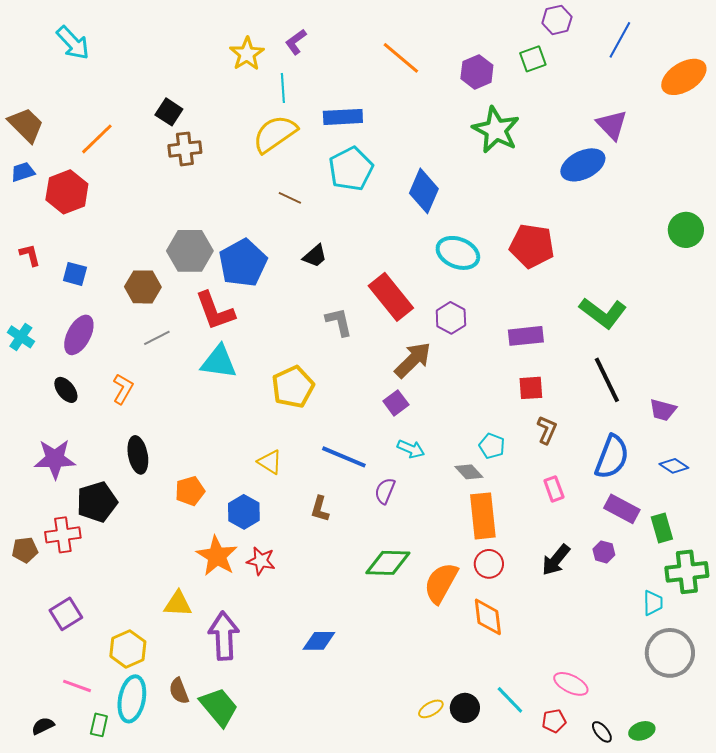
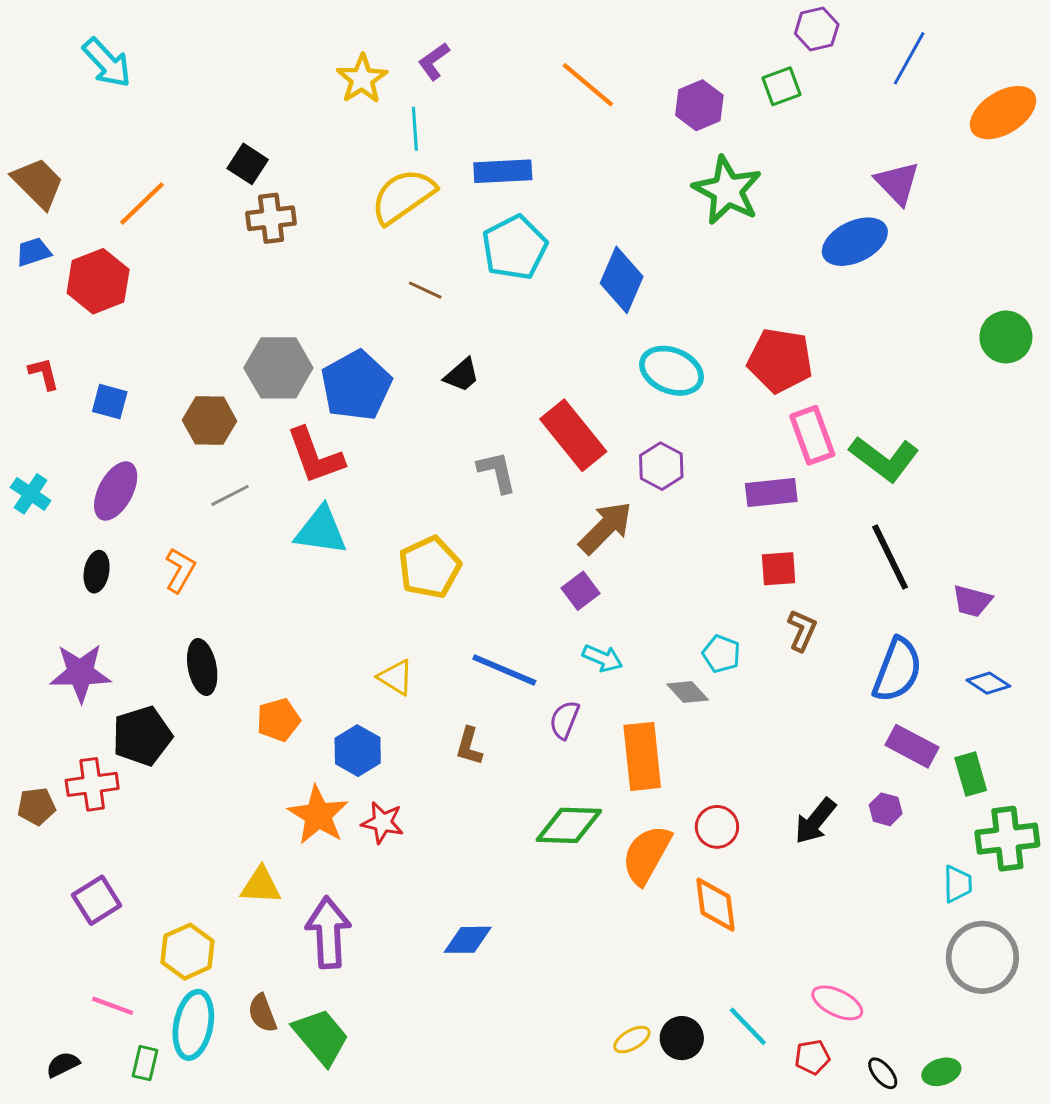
black ellipse: (66, 390) -> (97, 572), turned 48
pink rectangle: (554, 489) -> (812, 435), moved, size x1.5
orange rectangle: (483, 516) -> (642, 756), moved

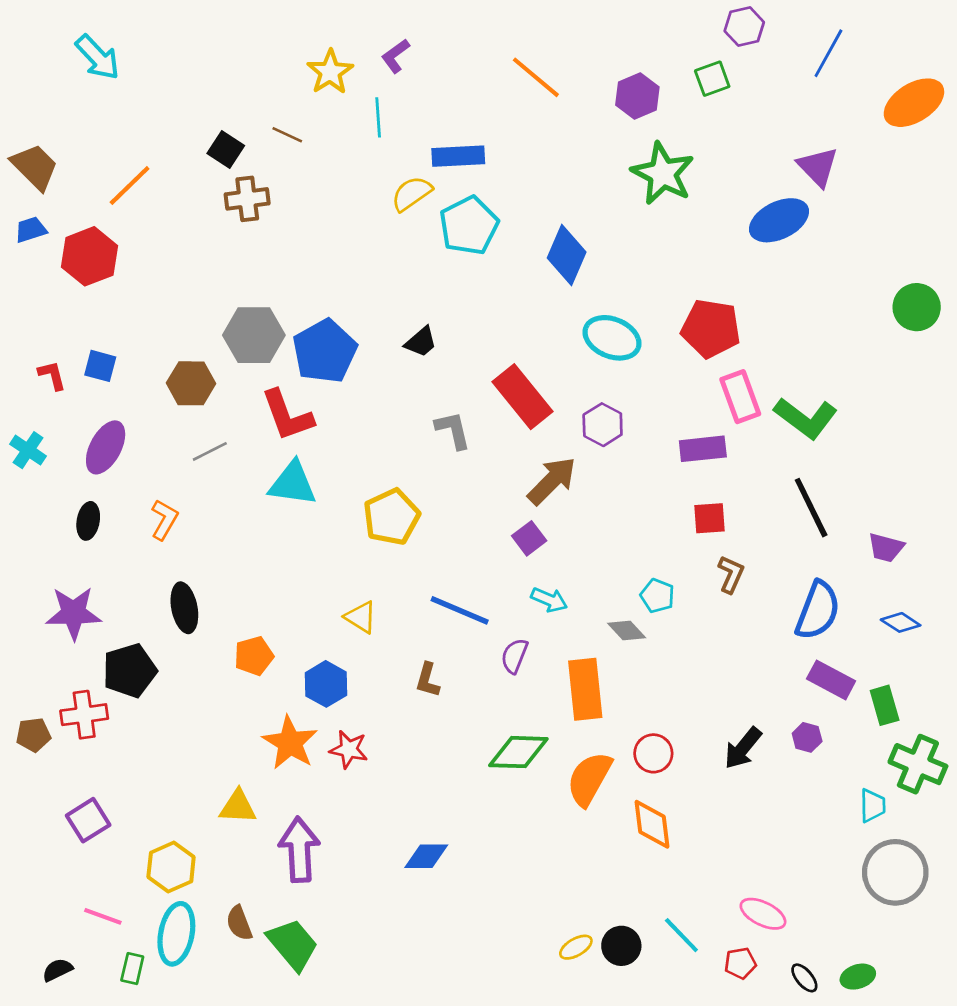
yellow semicircle: (403, 196) -> (412, 194), moved, size x0.7
brown line: (425, 290) -> (287, 135), moved
red L-shape: (44, 374) -> (52, 375), moved
green cross: (1007, 839) -> (918, 764), turned 30

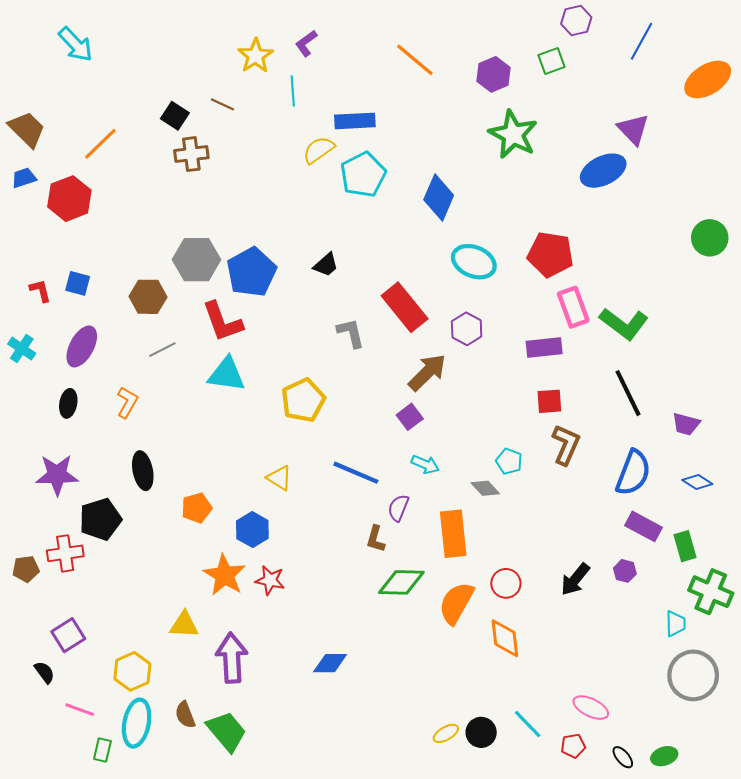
brown L-shape: (731, 574) -> (566, 445), size x1.4
brown L-shape: (428, 680) -> (376, 539), moved
black semicircle: (57, 970) -> (44, 672), moved, turned 80

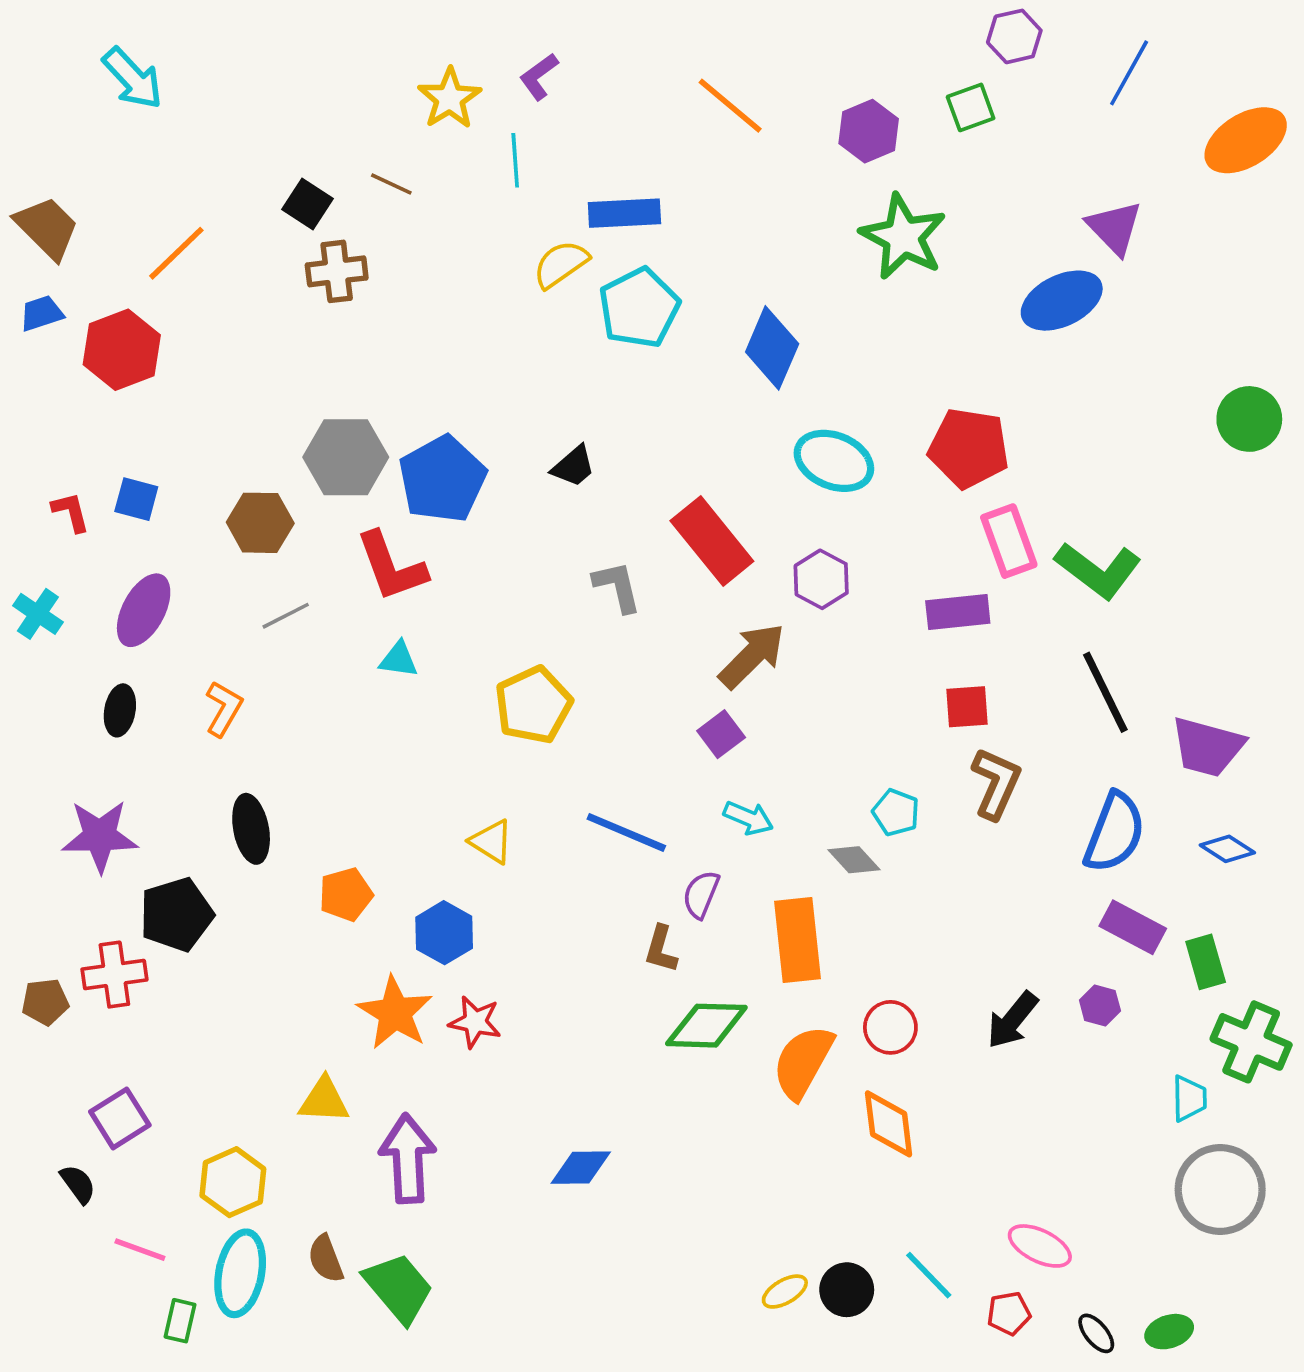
cyan triangle: (227, 374) -> (399, 659), size x0.6
purple trapezoid: (686, 424) -> (1207, 747), size x1.5

